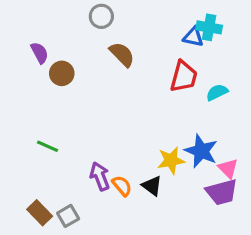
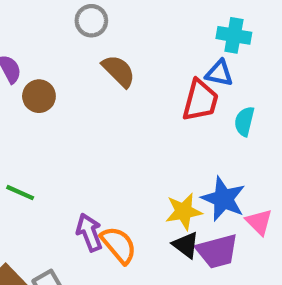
blue triangle: (193, 37) -> (219, 73), moved
cyan semicircle: (217, 92) -> (244, 121), turned -50
orange semicircle: (122, 186) -> (119, 245), size x1.4
black triangle: (152, 186) -> (186, 245), moved
purple trapezoid: (222, 192) -> (217, 251), moved

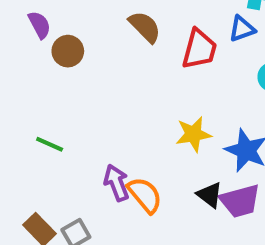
blue triangle: (219, 73) -> (242, 29), turned -32
red trapezoid: (200, 100) -> (199, 49), moved
yellow star: (184, 211) -> (193, 134), moved

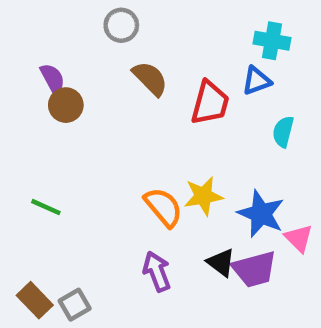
purple semicircle: (39, 25) -> (53, 78), moved
purple arrow: (116, 183) -> (157, 271), moved
orange semicircle: (145, 195) -> (163, 207), moved

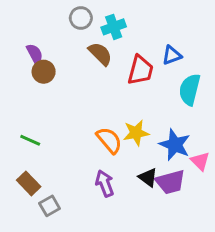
cyan cross: (272, 41) -> (114, 27), moved, turned -30
cyan semicircle: (283, 132) -> (190, 90), size x1.5
brown rectangle: (35, 300) -> (29, 183), moved

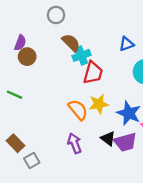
cyan cross: (114, 27) -> (81, 55), moved
purple semicircle: (35, 54) -> (20, 43), turned 49
red trapezoid: (140, 70) -> (93, 73), moved
green line: (30, 140) -> (14, 95), moved

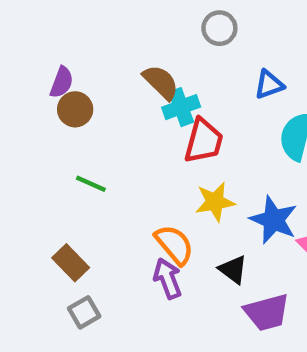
gray circle: (56, 15) -> (219, 28), moved
green line: (14, 95) -> (91, 184), moved
orange semicircle: (78, 110) -> (174, 245), moved
purple trapezoid: (125, 142) -> (267, 312), moved
brown rectangle: (16, 143) -> (71, 263), moved

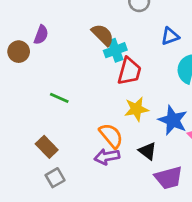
brown circle: (75, 109) -> (19, 52), moved
purple arrow: (168, 278) -> (107, 157), turned -80

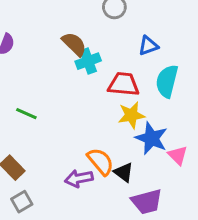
red trapezoid: (129, 71) -> (124, 84), moved, turned -100
yellow star: (136, 109) -> (131, 115), moved
orange semicircle: (111, 136) -> (100, 161), moved

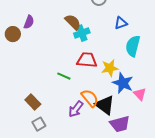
red trapezoid: (124, 84) -> (87, 60), moved
green line: (26, 114) -> (64, 76), moved
black triangle: (124, 172) -> (105, 105), size x1.5
purple arrow: (79, 178) -> (76, 109), turned -42

